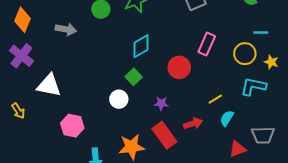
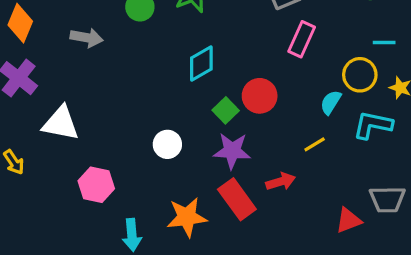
pink rectangle: (207, 44) -> (302, 39), moved
green square: (134, 77) -> (226, 110), moved
purple star: (161, 103) -> (232, 151), size x1.6
cyan semicircle: (227, 118) -> (331, 102), moved

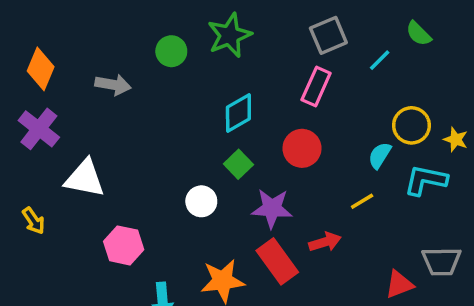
pink rectangle: (302, 39) -> (316, 87), moved
cyan line: (384, 42) -> (380, 60), moved, turned -45
green square: (226, 110) -> (238, 164), moved

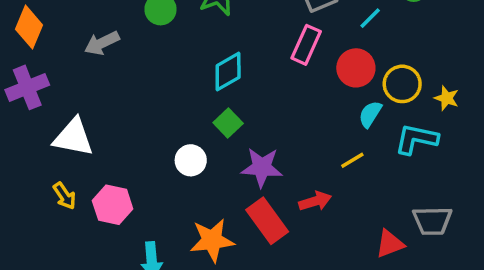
gray arrow: (113, 85) -> (102, 43), turned 144
purple cross: (39, 129) -> (27, 87), turned 30
red circle: (302, 148) -> (356, 68), moved
yellow arrow: (34, 221) -> (65, 196), moved

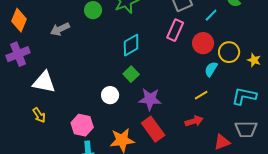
cyan L-shape: (416, 139) -> (244, 96), moved
red arrow: (315, 201) -> (194, 121), moved
pink hexagon: (113, 205) -> (82, 125), moved

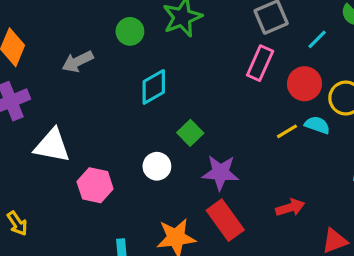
cyan diamond: (131, 45) -> (154, 87), moved
cyan semicircle: (211, 69) -> (317, 125), turned 77
yellow line: (201, 95) -> (287, 131), moved
yellow arrow: (39, 115) -> (17, 223), moved
pink hexagon: (82, 125) -> (95, 185), moved

